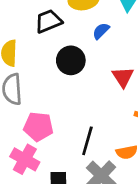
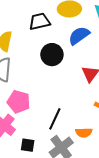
blue semicircle: (101, 31) -> (79, 36), size x1.5

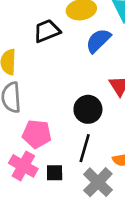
black circle: (52, 55) -> (88, 109), moved
black square: (28, 145) -> (55, 173), moved

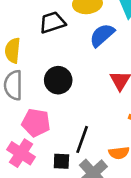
black circle: (88, 109) -> (58, 80), moved
black square: (55, 173) -> (61, 161), moved

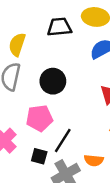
pink pentagon: (36, 123) -> (39, 118), moved, turned -30

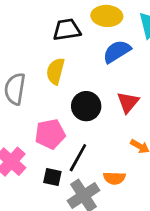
yellow semicircle: (17, 45) -> (55, 71), moved
black circle: (53, 81) -> (86, 106), moved

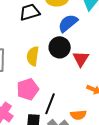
yellow semicircle: (55, 71) -> (33, 56), moved
black circle: (86, 106) -> (60, 47), moved

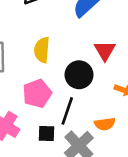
black circle: (60, 47) -> (79, 75), moved

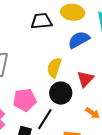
yellow semicircle: (42, 50) -> (54, 68), moved

